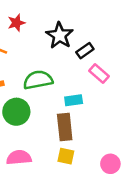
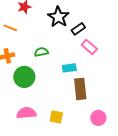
green semicircle: (38, 80) -> (41, 52), size x0.6
brown rectangle: (65, 127) -> (80, 89), moved
yellow square: (66, 156) -> (56, 117), moved

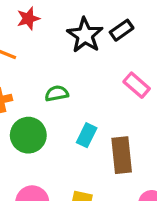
black rectangle: (78, 29) -> (122, 30), moved
cyan rectangle: (69, 68) -> (87, 135), moved, turned -56

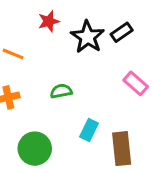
red star: (28, 18) -> (49, 21), moved
green circle: (28, 135) -> (35, 149), moved

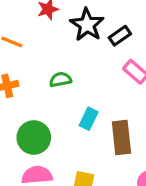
black rectangle: (122, 32) -> (120, 36), moved

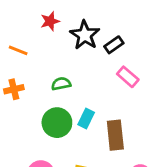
green circle: (34, 137) -> (57, 123), moved

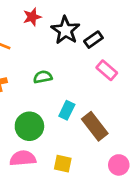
green circle: (57, 123) -> (29, 126), moved
brown rectangle: (115, 135) -> (95, 126), turned -32

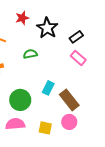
black rectangle: (93, 40) -> (76, 37), moved
green semicircle: (43, 77) -> (30, 54), moved
pink circle: (119, 165) -> (69, 122), moved

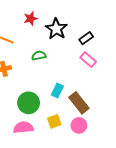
yellow square: (45, 128) -> (54, 121), moved, turned -32

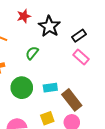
green semicircle: (39, 56) -> (32, 53), turned -40
cyan rectangle: (57, 90) -> (50, 88), turned 56
green circle: (29, 103) -> (22, 88), moved

